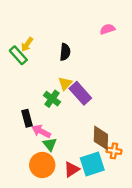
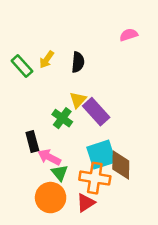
yellow arrow: (27, 44) -> (47, 60), moved
orange cross: (114, 151) -> (95, 178), moved, size x1.6
cyan square: (92, 164) -> (101, 155), moved

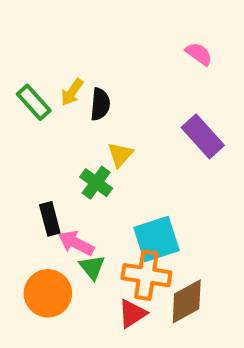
pink semicircle: (129, 35) -> (199, 54), turned 54
black semicircle: (78, 62) -> (100, 104), moved
purple rectangle: (96, 112) -> (203, 136), moved
brown diamond: (121, 165) -> (187, 301), moved, turned 60
orange circle: (51, 198) -> (48, 293), moved

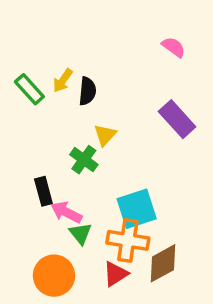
orange circle: (48, 293) -> (54, 276), moved

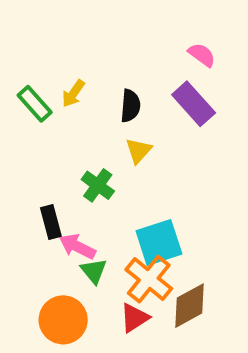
black semicircle: (87, 91) -> (130, 106), moved
purple rectangle: (177, 119) -> (194, 104), moved
yellow triangle: (105, 135) -> (139, 151), moved
orange cross: (128, 240) -> (149, 279), turned 30

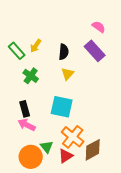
green cross: (98, 185) -> (31, 76), moved
cyan square: (159, 242) -> (62, 107), moved, turned 30
pink arrow: (77, 246) -> (27, 125), moved
green triangle: (94, 271) -> (47, 147), moved

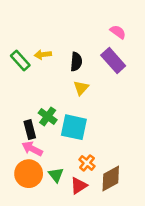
yellow arrow: (36, 46) -> (43, 55), turned 48
green cross: (31, 76) -> (48, 116), moved
orange cross: (73, 137) -> (87, 163), size x0.6
orange circle: (31, 157) -> (29, 174), moved

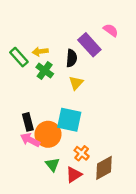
purple rectangle: (113, 60) -> (89, 45), moved
green cross: (48, 116) -> (45, 71), moved
orange circle: (29, 174) -> (48, 134), moved

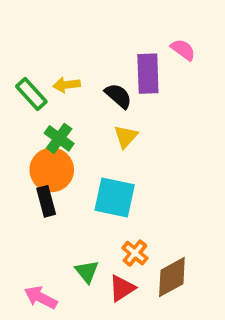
purple rectangle: (89, 45) -> (148, 74), turned 40
black semicircle: (72, 58) -> (118, 96), turned -54
green cross: (45, 71) -> (59, 138), moved
orange circle: (48, 134) -> (52, 170), moved
pink arrow: (30, 140) -> (41, 297), moved

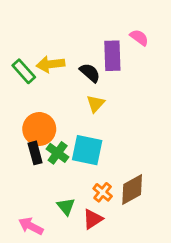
yellow arrow: (67, 85) -> (51, 64), size x1.4
green cross: (59, 138) -> (58, 153), moved
brown diamond: (172, 277) -> (132, 190), moved

